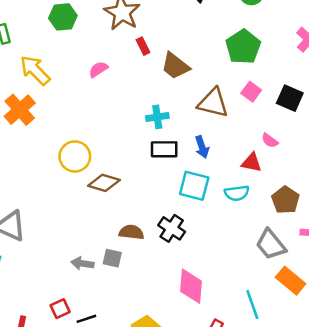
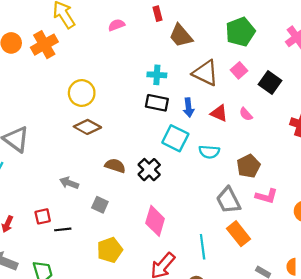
red triangle: (252, 163) -> (219, 113), moved
brown diamond: (104, 183) -> (87, 127), moved
gray square: (112, 258) -> (100, 205), moved

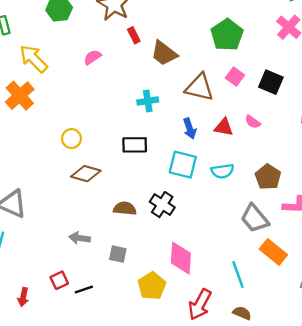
yellow circle: (82, 93) -> (71, 139), size x0.7
black rectangle: (157, 103) -> (135, 145), moved
yellow pentagon: (110, 250) -> (152, 286), moved

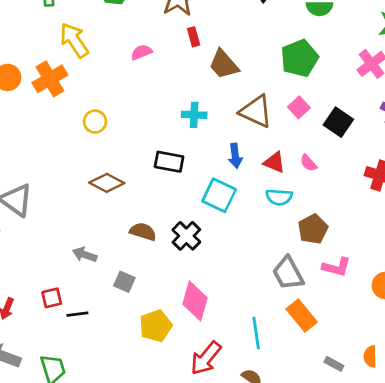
yellow circle: (71, 139) -> (95, 122), moved
cyan semicircle: (222, 171) -> (279, 197), moved

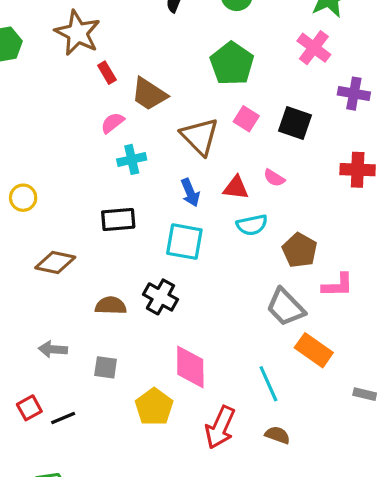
pink semicircle: (141, 52) -> (112, 123), moved
brown triangle: (256, 111) -> (200, 136), turned 36

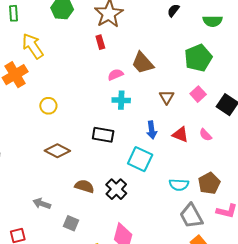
red rectangle: (107, 73) -> (100, 42), moved
brown triangle: (200, 136) -> (167, 97), size x0.6
cyan semicircle: (252, 225) -> (179, 185), moved

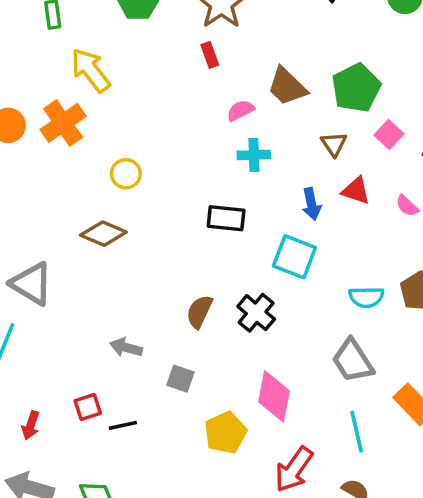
green pentagon: (198, 58) -> (356, 88), moved
red triangle: (180, 135) -> (356, 191), moved
brown diamond: (57, 151) -> (103, 234), moved
brown semicircle: (84, 186) -> (199, 312), turned -78
gray trapezoid: (191, 216) -> (353, 361), moved

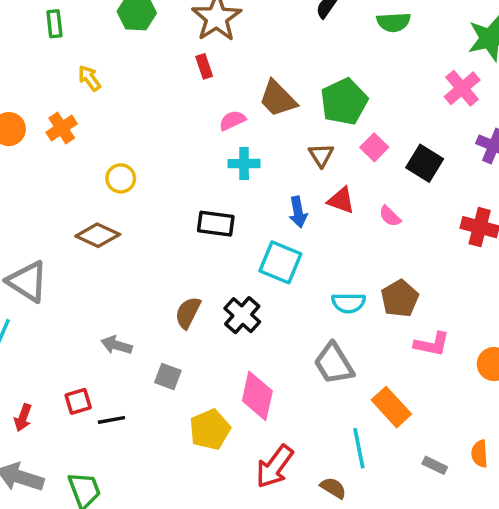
yellow arrow: (91, 70) -> (89, 78), size x0.6
orange cross: (63, 123) -> (62, 128), size x0.7
cyan line: (357, 432) -> (359, 448), moved

